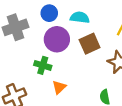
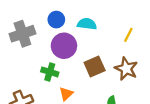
brown square: (90, 44) -> (95, 67), moved

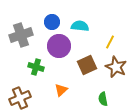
yellow line: (128, 35) -> (110, 42), moved
green cross: (50, 72) -> (36, 67), moved

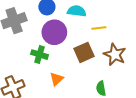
yellow line: (110, 42) -> (99, 28), moved, turned 56
green cross: (36, 67) -> (40, 55), moved

